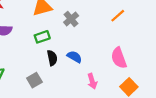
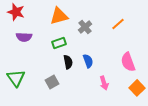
orange line: (118, 16) -> (118, 24), moved
blue semicircle: (74, 57) -> (88, 61), turned 40

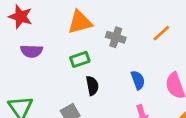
gray cross: (85, 27) -> (116, 37), turned -32
blue semicircle: (88, 61) -> (138, 80), moved

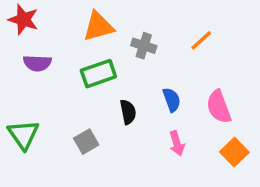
green rectangle: (80, 59) -> (98, 74), size x1.4
black semicircle: (92, 86) -> (128, 112), moved

